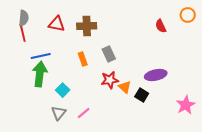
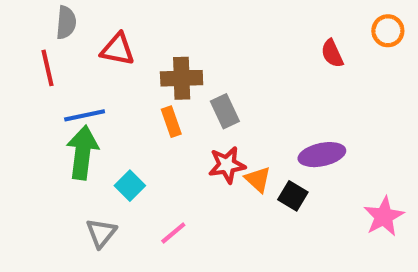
gray semicircle: (24, 18) -> (66, 23), moved
brown cross: (87, 26) -> (182, 78), moved
gray triangle: (59, 113) -> (101, 233), moved

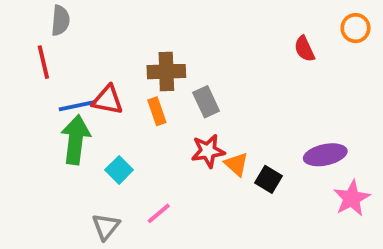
red triangle: (118, 49) -> (108, 100), moved
purple ellipse: (322, 155) -> (325, 155), moved
gray triangle: (101, 233) -> (106, 227), moved

